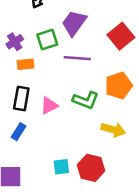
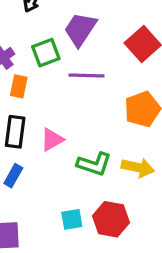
orange rectangle: (26, 64) -> (19, 86), turned -70
green L-shape: (86, 100) -> (94, 164), moved

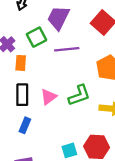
green L-shape: (94, 164) -> (79, 95), moved, turned -30

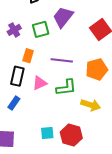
purple line: (67, 49) -> (62, 60), moved
orange rectangle: (21, 63) -> (28, 56), moved

